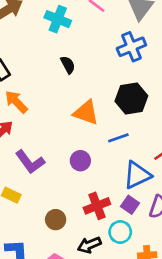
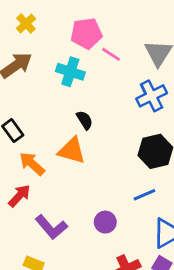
orange triangle: (86, 113) -> (72, 151), moved

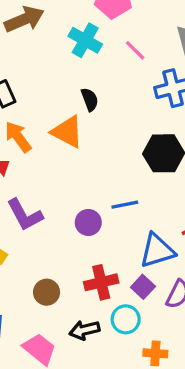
pink line: (111, 54) -> (135, 50), moved
blue line: (144, 195) -> (125, 205), moved

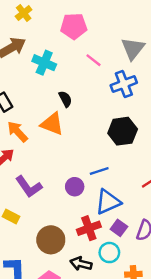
cyan cross: (85, 40) -> (44, 63), moved
blue triangle: (157, 251) -> (108, 202), moved
brown circle: (47, 292) -> (51, 240), size x1.5
black arrow: (84, 330) -> (81, 264), turned 35

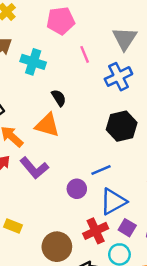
pink line: (94, 60) -> (85, 54), turned 35
purple L-shape: (29, 187) -> (34, 168), moved

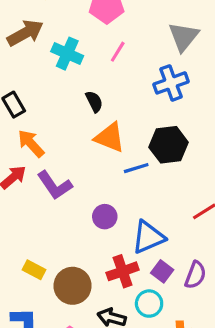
pink line: (85, 54) -> (118, 52), moved, turned 48
orange triangle: (47, 125) -> (110, 137), moved
blue line: (101, 170) -> (136, 168), moved
yellow rectangle: (13, 226) -> (34, 270), moved

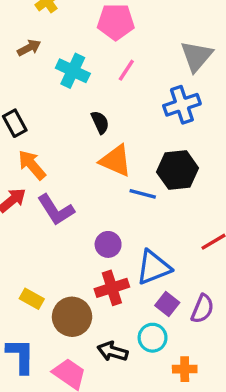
brown arrow: (25, 33) -> (29, 48), size x0.6
blue line: (136, 168) -> (143, 194), turned 30
red cross: (123, 271) -> (112, 288), moved

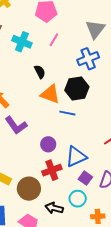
black hexagon: (178, 170) -> (77, 88), moved

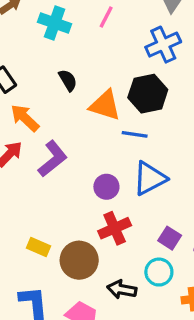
black semicircle: (40, 72) -> (68, 80), moved
purple L-shape: (16, 125) -> (53, 159), turned -90
blue triangle: (76, 157) -> (150, 178), moved

